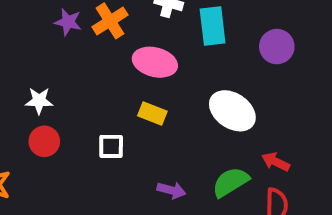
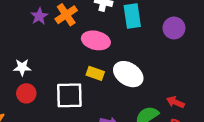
purple star: (68, 22) -> (39, 16), turned 30
white ellipse: (232, 111) -> (128, 74), moved
white square: (111, 146) -> (69, 95), size x1.6

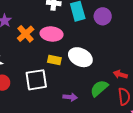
orange cross: (66, 15) -> (26, 34), moved
purple circle: (174, 28) -> (103, 16), moved

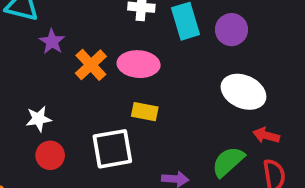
white ellipse: (80, 57) -> (243, 92), moved

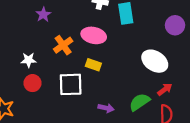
purple circle: (232, 30) -> (175, 25), moved
orange cross: (91, 65) -> (63, 45), moved
red arrow: (266, 135) -> (165, 89), turned 120

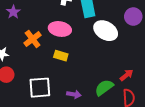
white ellipse: (155, 61) -> (106, 31), moved
white square: (71, 84) -> (40, 88), moved

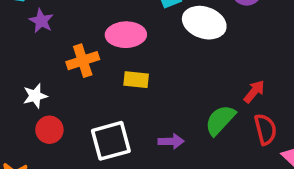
orange cross: (33, 39) -> (83, 61), turned 30

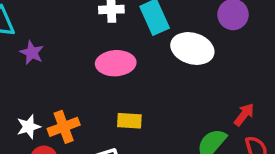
orange cross: (83, 61) -> (64, 127), moved
yellow rectangle: (136, 80) -> (129, 121), moved

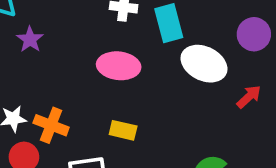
red arrow: (244, 115) -> (249, 97), moved
orange cross: (64, 127) -> (51, 125), turned 32

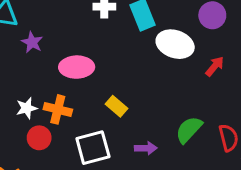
pink ellipse: (119, 66) -> (77, 67), moved
yellow rectangle: (123, 130) -> (116, 106), turned 35

